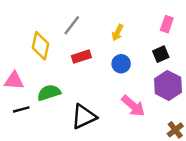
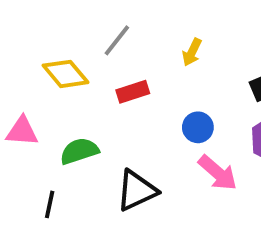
yellow diamond: (41, 46) -> (65, 74), turned -52
blue circle: (121, 64) -> (198, 127), moved
black line: (21, 109) -> (50, 204), moved, turned -63

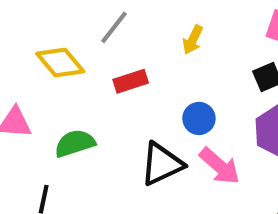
black triangle: (137, 191) -> (162, 164), moved

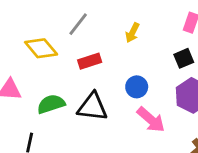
black triangle: (162, 164) -> (92, 107), moved, turned 32

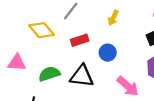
blue circle: (137, 87) -> (108, 53), moved

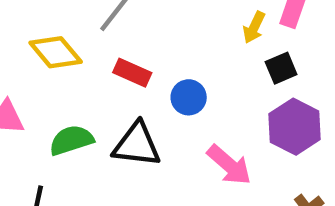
yellow arrow: (113, 18) -> (254, 27), moved
red rectangle: (80, 40) -> (132, 73), turned 42

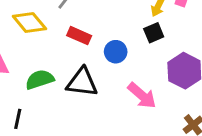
black square: (281, 68) -> (154, 33), moved

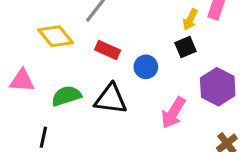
pink arrow: (142, 96) -> (173, 113), turned 80

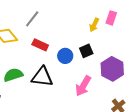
black square: (186, 47) -> (86, 51), moved

